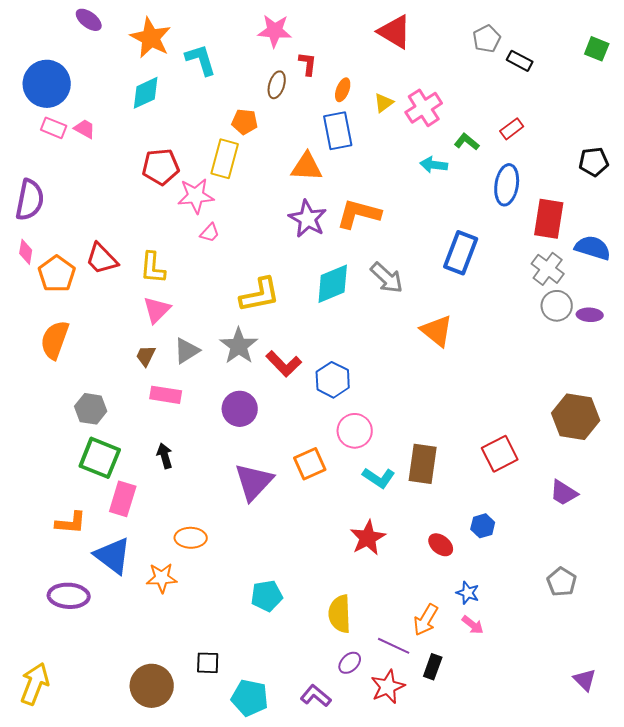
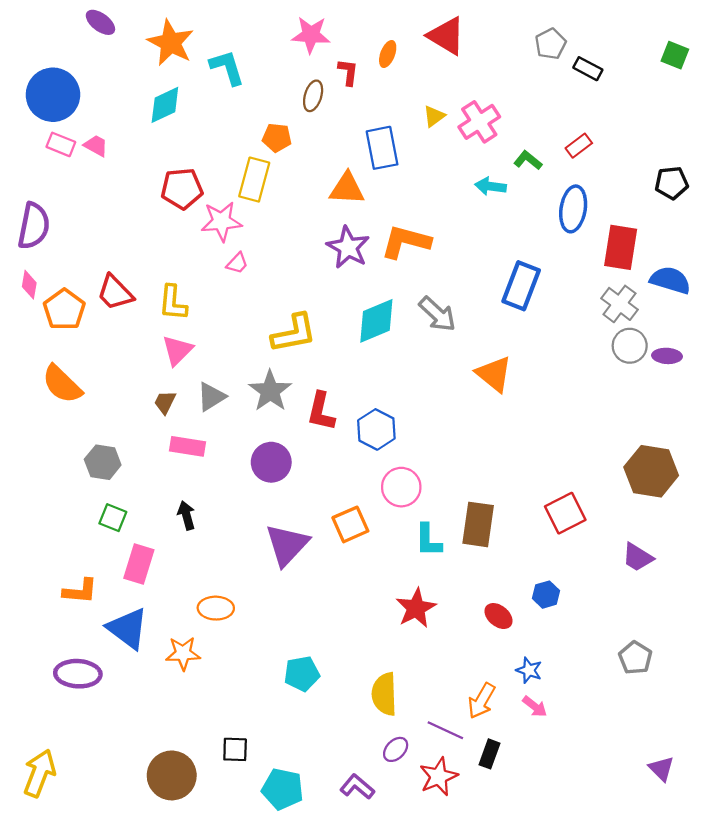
orange ellipse: (343, 90) -> (388, 54), moved
orange semicircle: (55, 340) -> (62, 384), turned -66
red L-shape: (284, 364) -> (321, 411), turned 57
green square: (100, 458) -> (113, 518), size x0.6
cyan L-shape: (379, 478) -> (428, 540), turned 56

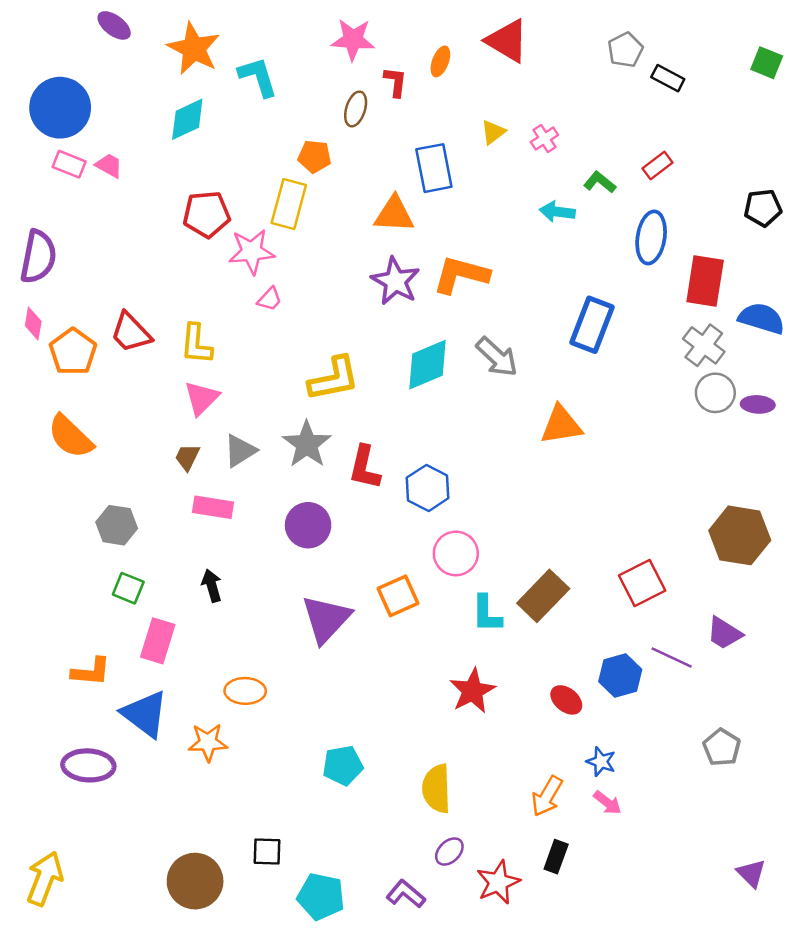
pink cross: (479, 122) -> (544, 139), size x0.6
orange triangle: (494, 374) -> (561, 425), turned -48
brown rectangle: (478, 524) -> (543, 596), turned 36
blue hexagon: (546, 595) -> (620, 676), size x1.4
purple line: (445, 730) -> (672, 658), moved

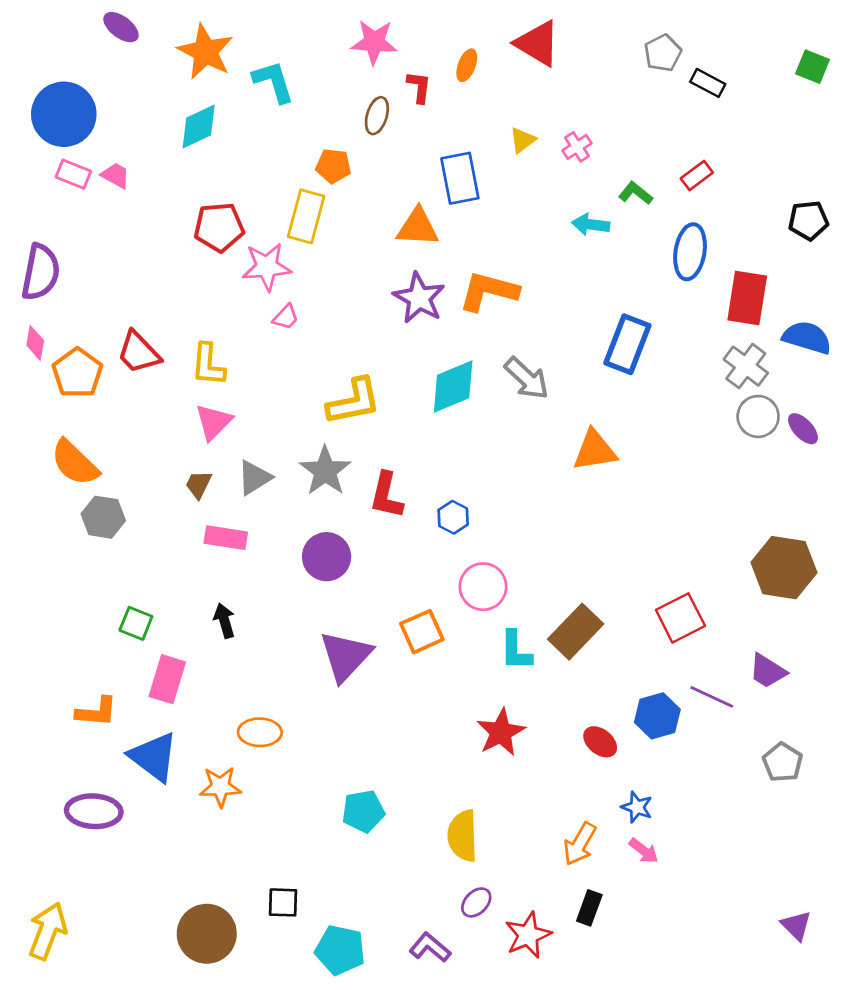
purple ellipse: (758, 404) -> (803, 429), turned 44
blue hexagon: (428, 488) -> (453, 517), size x0.7
gray hexagon: (117, 525) -> (103, 517), moved
gray pentagon: (722, 747) -> (783, 762), moved

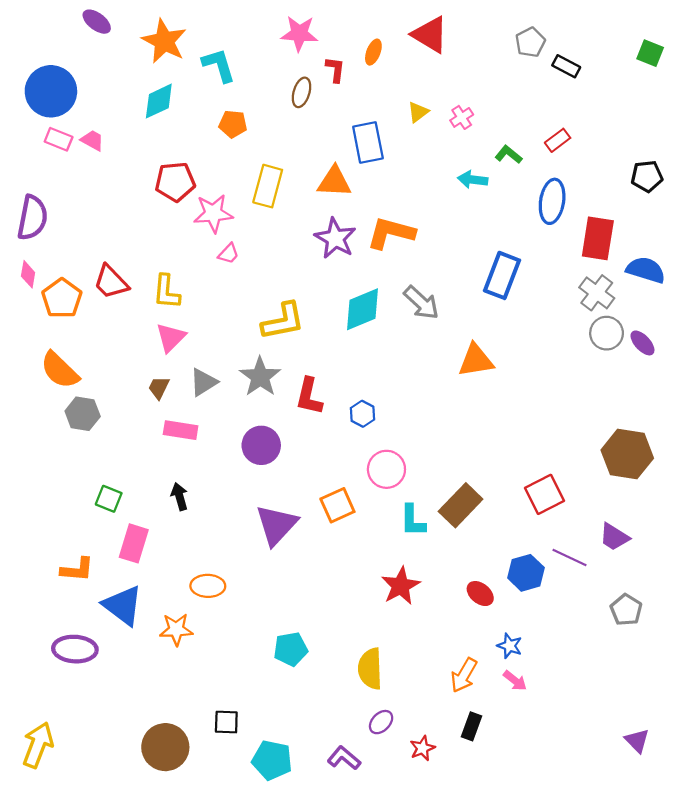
orange pentagon: (333, 166) -> (233, 124), moved
yellow rectangle: (306, 216) -> (268, 186), moved
red star: (528, 935) -> (422, 748), size x0.7

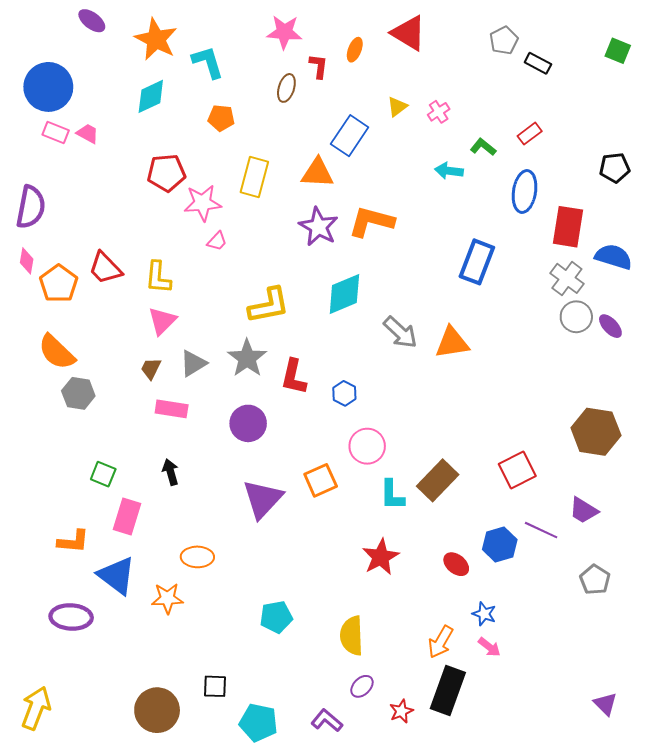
blue rectangle: (368, 142) -> (350, 136), turned 45
gray arrow: (421, 303) -> (400, 332), moved
black rectangle: (471, 726) -> (448, 690), size x1.8

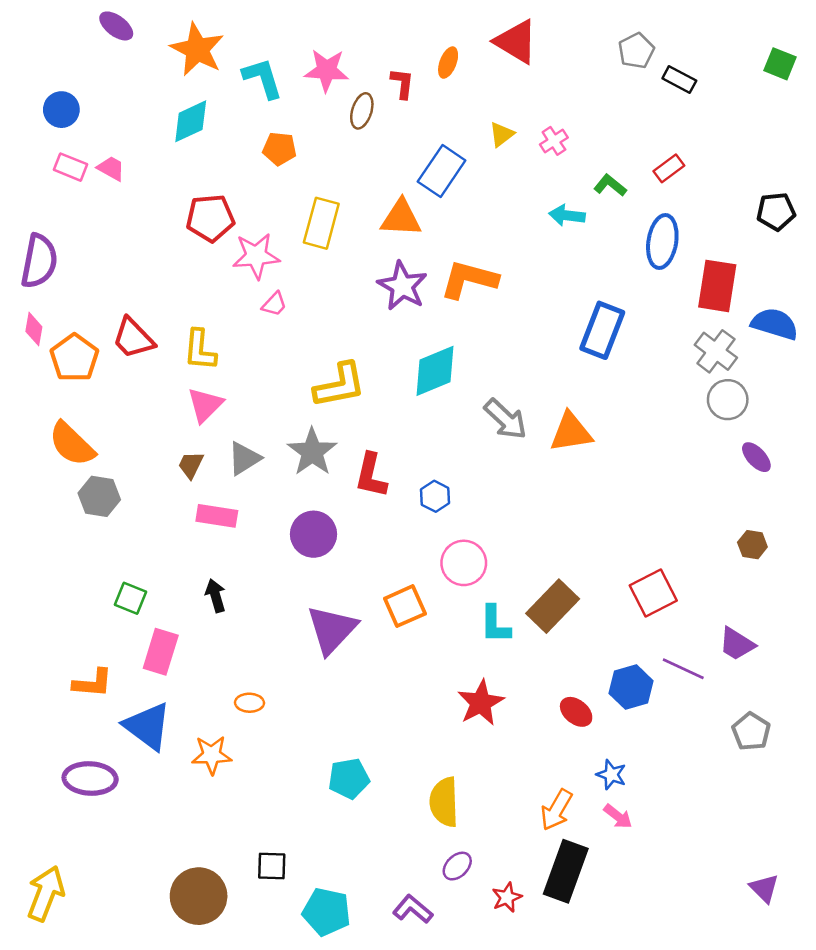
pink star: (284, 32) -> (327, 70), moved
blue circle: (48, 87) -> (61, 110), size x0.6
purple ellipse: (610, 326) -> (756, 457), moved
brown hexagon: (596, 432) -> (752, 545), size x0.5
orange ellipse: (197, 557) -> (249, 703), size x0.7

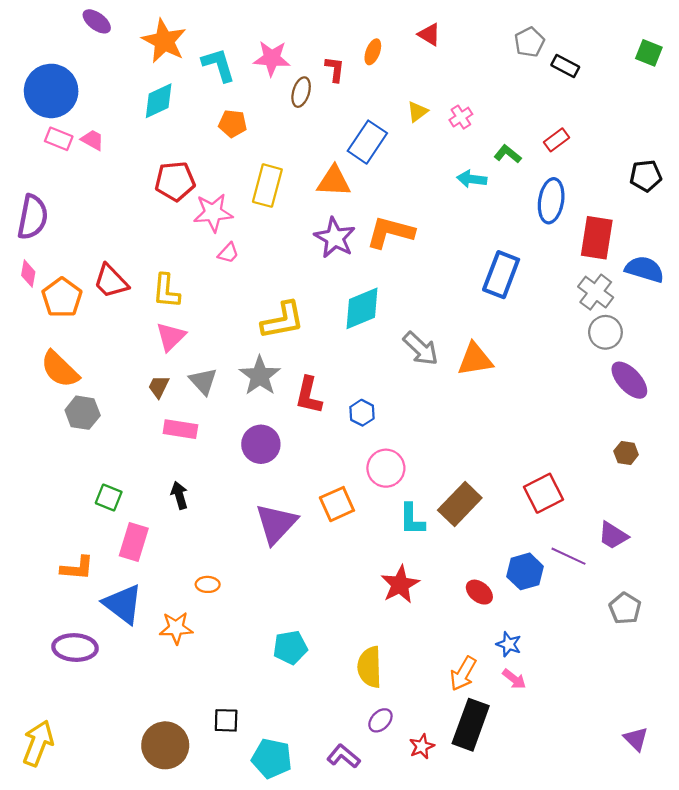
red triangle: (516, 42) -> (429, 34), size x0.6
blue circle: (61, 110) -> (51, 91), size x1.8
purple ellipse: (756, 457) -> (629, 380), size x1.5
gray triangle: (244, 458) -> (203, 381), turned -40

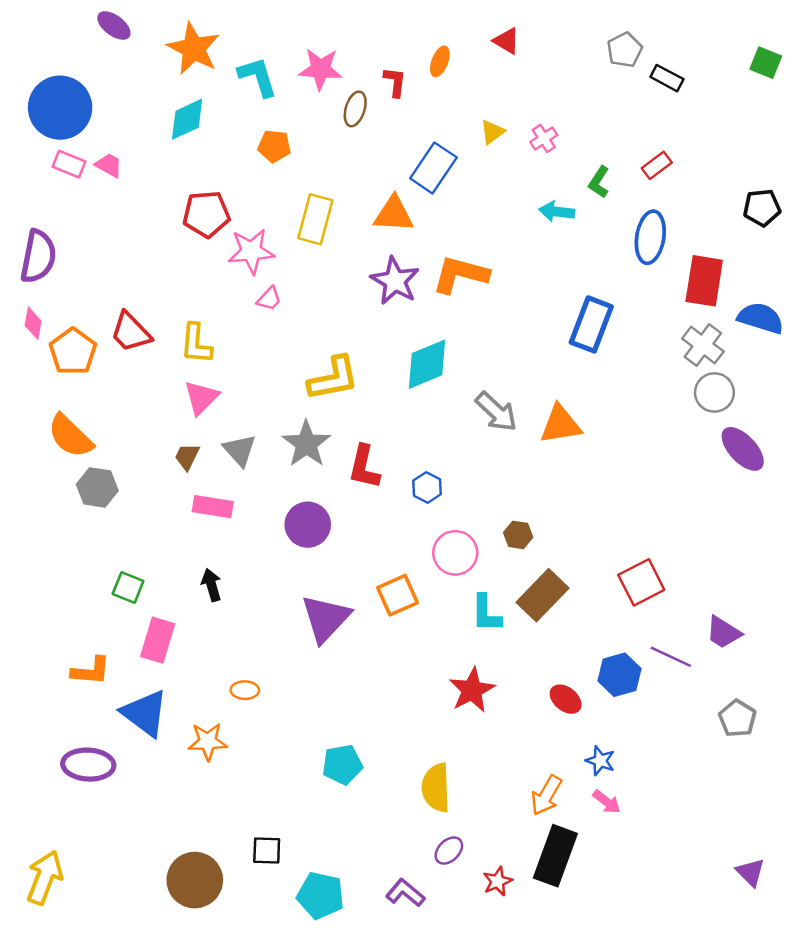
green L-shape: (508, 154) -> (599, 182), turned -96
brown hexagon: (626, 453) -> (518, 535), moved

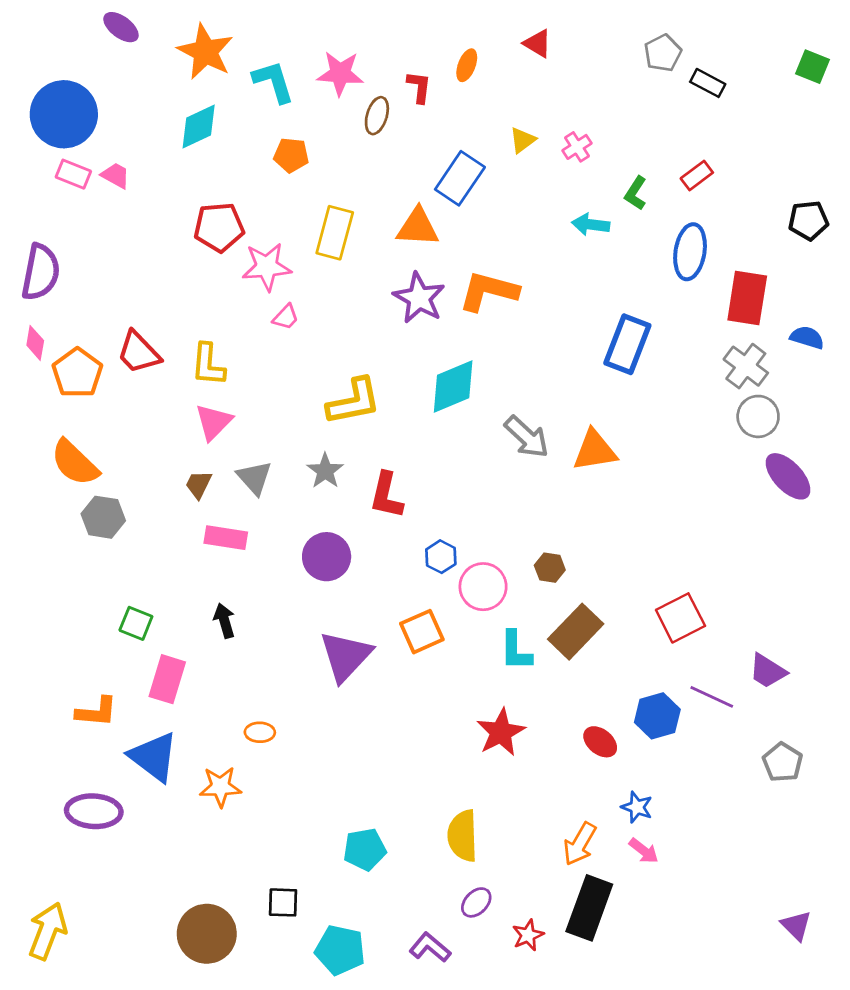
blue semicircle: (761, 318) -> (807, 337), size x0.7
gray star: (306, 444) -> (325, 471), size x0.7
blue hexagon: (427, 487) -> (441, 557), moved
cyan pentagon: (342, 765) -> (365, 849), moved

